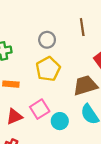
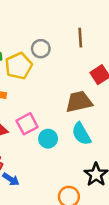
yellow pentagon: (48, 69) -> (19, 66), moved

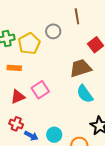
gray circle: (41, 49) -> (53, 31), moved
cyan circle: (48, 139) -> (54, 135), moved

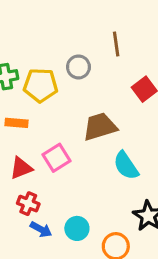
yellow pentagon: (29, 44) -> (41, 85), turned 30
brown trapezoid: (81, 68) -> (100, 127), moved
red cross: (16, 124) -> (28, 204), moved

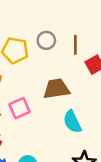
brown line: (116, 44) -> (75, 45), moved

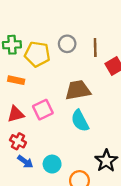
cyan semicircle: (72, 122) -> (80, 121), moved

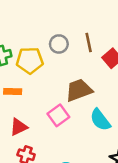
pink square: (43, 110) -> (58, 115), moved
cyan semicircle: (80, 121) -> (100, 120), moved

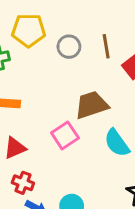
yellow pentagon: (30, 60) -> (29, 30), moved

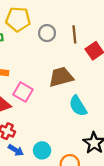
pink square: (65, 135) -> (23, 92), moved, turned -30

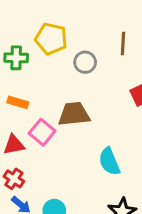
brown line: (74, 34) -> (123, 43), moved
brown trapezoid: (61, 77) -> (74, 114), moved

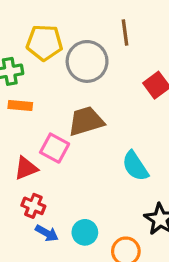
gray circle: (85, 62) -> (87, 61), size x1.6
orange rectangle: (18, 102) -> (20, 106), moved

